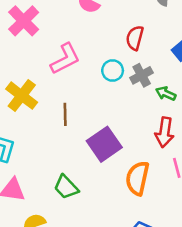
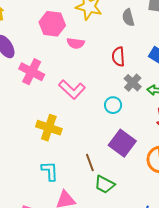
pink L-shape: (65, 59) -> (72, 89), turned 88
cyan circle: (113, 70) -> (113, 105), moved
brown line: (65, 114) -> (90, 163), moved

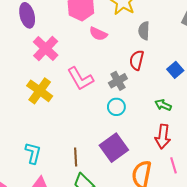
gray semicircle: (128, 18) -> (144, 31), moved
gray cross: (133, 83) -> (118, 81), moved
yellow cross: (49, 128) -> (40, 91), moved

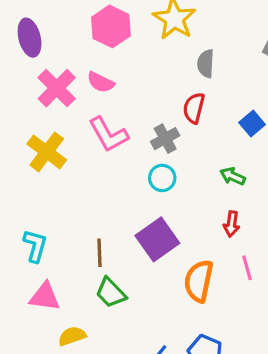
pink semicircle: (98, 34) -> (101, 82), moved
red arrow: (163, 137) -> (232, 224), size x0.7

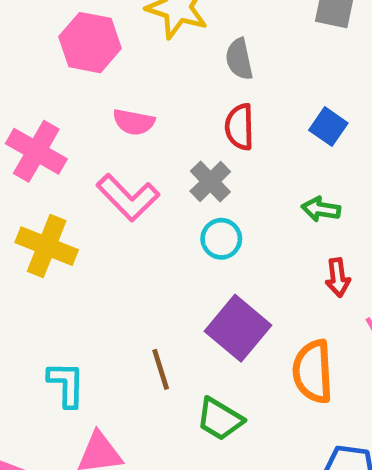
pink semicircle: (101, 82) -> (134, 122), moved
green trapezoid: (111, 293) -> (220, 419), moved

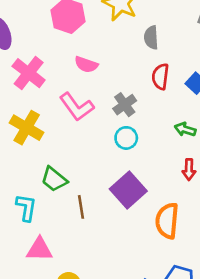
red semicircle: (240, 127) -> (160, 77), moved
green trapezoid: (220, 419) -> (54, 179), moved

